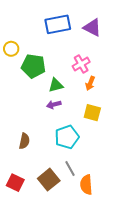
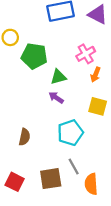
purple arrow: (54, 105) -> (56, 98), turned 48
brown square: (49, 180) -> (51, 179), turned 30

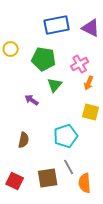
green pentagon: (34, 56) -> (44, 59), moved
green triangle: (58, 77) -> (55, 85), turned -35
purple arrow: (56, 98) -> (32, 100), moved

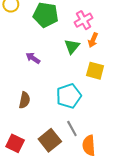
green triangle: (55, 85) -> (72, 46), moved
brown square: (48, 178) -> (50, 140), turned -30

